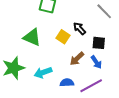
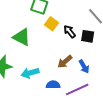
yellow square: (63, 37) -> (51, 24), moved
black square: (99, 43) -> (88, 36), moved

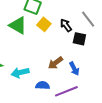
black arrow: (70, 32) -> (66, 25), moved
green triangle: (22, 37) -> (18, 25), moved

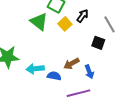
black arrow: (66, 25) -> (83, 16), moved, turned 64
blue semicircle: (43, 85) -> (54, 76), moved

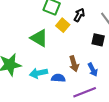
green triangle: (39, 22) -> (39, 38), moved
brown arrow: (71, 64) -> (74, 64), turned -70

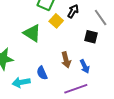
cyan arrow: (38, 73) -> (21, 82), moved
blue semicircle: (58, 78) -> (42, 73), moved, turned -120

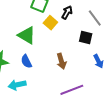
blue arrow: (85, 66) -> (98, 61), moved
blue semicircle: (42, 73) -> (26, 61), moved

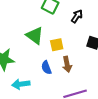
yellow square: (50, 23) -> (57, 45), moved, turned 32
blue semicircle: (26, 61) -> (46, 68), moved

